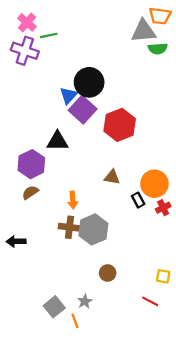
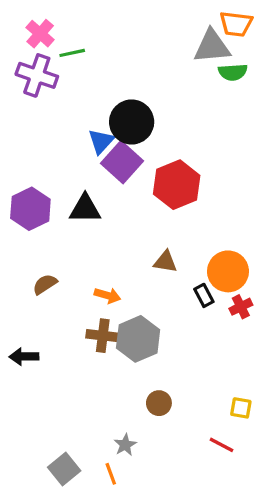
purple hexagon: (31, 164) -> (30, 209), moved
orange arrow: (73, 200) -> (108, 295), turned -70
gray square: (54, 307) -> (64, 469), moved

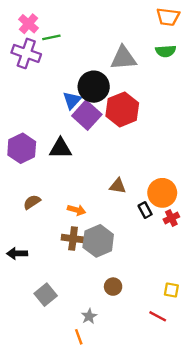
gray triangle: (212, 46) -> (123, 58), moved
red hexagon: (177, 185) -> (122, 109), moved
gray square: (64, 469) -> (46, 295), moved

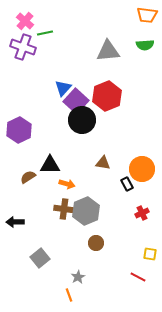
black circle: (94, 87) -> (82, 120), moved
black triangle: (60, 148) -> (50, 165), moved
red cross: (171, 218) -> (142, 213), moved
brown circle: (113, 287) -> (96, 243), moved

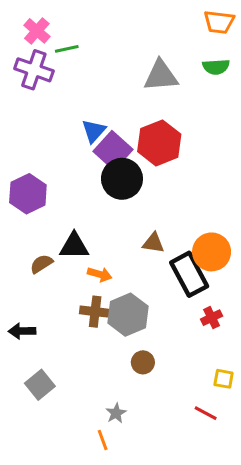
black rectangle: (127, 184) -> (189, 274), size x2.0
gray square: (40, 258) -> (40, 385), moved

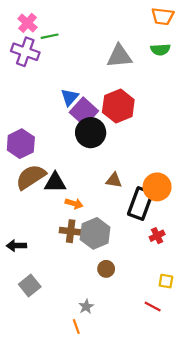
brown semicircle: (41, 264) -> (31, 177), moved, size x1.8
black rectangle: (189, 274) -> (140, 204), turned 48

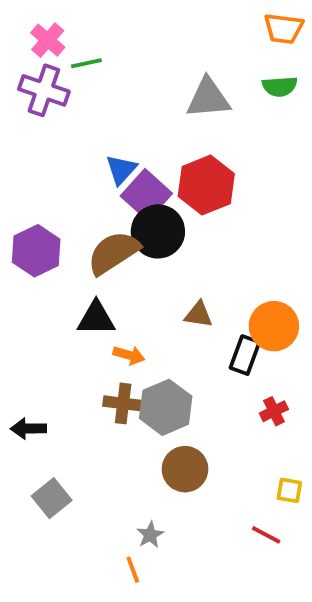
brown semicircle: (31, 177) -> (113, 253), moved
black rectangle: (140, 204) -> (245, 355), size x0.7
brown circle: (106, 269) -> (185, 469), size x1.5

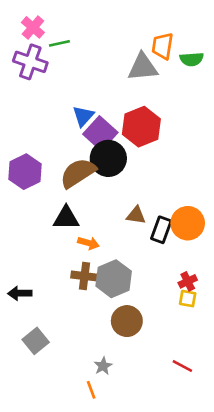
orange trapezoid: (284, 29) -> (163, 46), moved, turned 92
black rectangle: (245, 355) -> (161, 230), moved
yellow square: (289, 490) -> (188, 299), moved

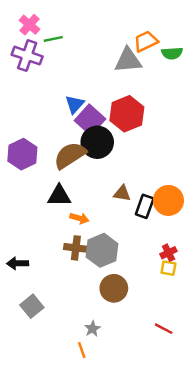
orange trapezoid: (163, 46) -> (146, 41), turned 55

